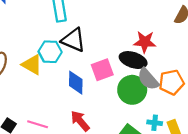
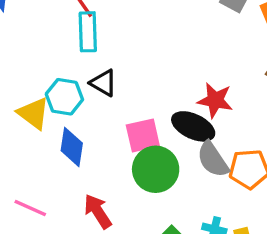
black triangle: (73, 40) -> (104, 83), size x0.7
blue diamond: (76, 83) -> (72, 147), moved
green circle: (132, 90) -> (156, 169), moved

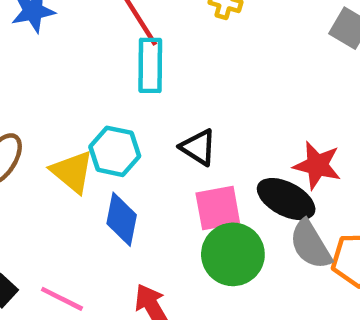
black triangle: (104, 83) -> (198, 147), moved

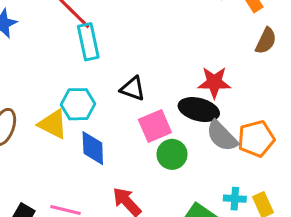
green circle: (233, 254) -> (172, 154), size x0.7

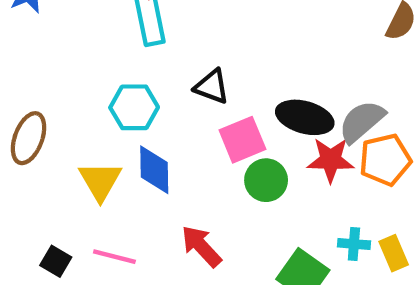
red star: (214, 82) -> (331, 160), moved
yellow triangle: (53, 124) -> (100, 181), moved, turned 32
gray semicircle: (222, 136) -> (362, 121), moved, turned 93

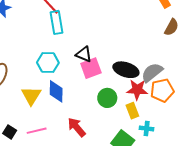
pink square: (242, 140) -> (91, 68), moved
yellow rectangle: (394, 253) -> (132, 111), moved
pink line: (114, 257) -> (37, 131), turned -30

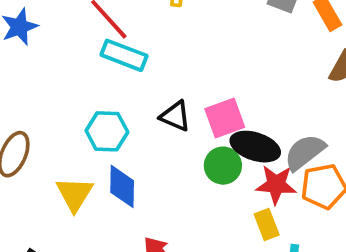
cyan rectangle: (56, 22) -> (124, 55), turned -60
pink square: (91, 68) -> (225, 118), moved
green circle: (107, 98) -> (223, 166), moved

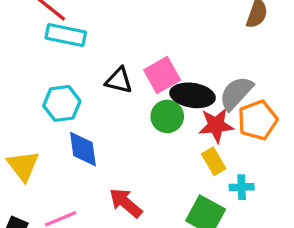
yellow triangle: (75, 194) -> (23, 166), moved

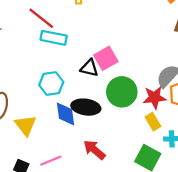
pink square: (162, 75) -> (106, 58), moved
black ellipse: (193, 95) -> (86, 107), moved
green circle: (167, 116) -> (122, 92), size x1.4

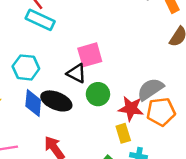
black triangle: (89, 68) -> (76, 73), moved
green circle: (122, 92) -> (98, 94), size x0.7

